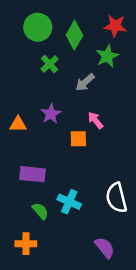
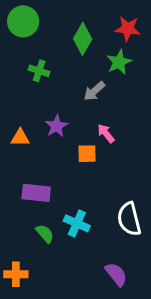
green circle: (38, 27) -> (23, 21), moved
green cross: (50, 64) -> (39, 71), moved, turned -30
orange cross: (26, 244) -> (16, 274), moved

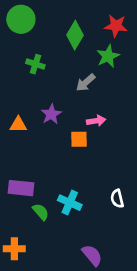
pink arrow: (106, 133) -> (96, 121), turned 120
purple rectangle: (36, 193) -> (21, 188), moved
white semicircle: (129, 219) -> (117, 199), size x0.6
purple semicircle: (116, 274) -> (92, 255), moved

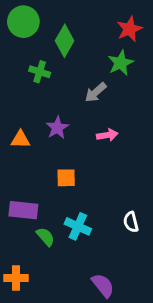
red star: (116, 26) -> (129, 29), turned -30
green diamond: (75, 35) -> (65, 41), moved
orange square: (79, 139) -> (66, 178), moved

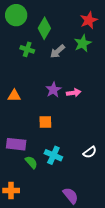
gray arrow: (96, 92) -> (57, 51), moved
purple star: (57, 128) -> (53, 90), moved
white semicircle: (131, 222) -> (90, 152), turned -112

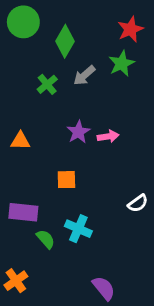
green cross: (27, 49) -> (47, 84), moved, turned 32
white semicircle: (90, 152) -> (138, 203), moved
orange cross: (11, 191) -> (16, 281), turned -35

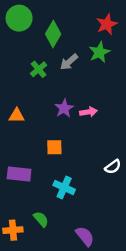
green semicircle: (46, 239) -> (41, 219), moved
orange cross: (16, 281) -> (13, 230), turned 30

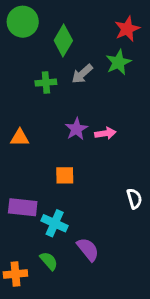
green cross: (39, 69) -> (46, 83), turned 35
white semicircle: (113, 167) -> (134, 199), turned -70
cyan cross: (64, 187) -> (55, 223), moved
purple semicircle: (85, 236) -> (88, 249), moved

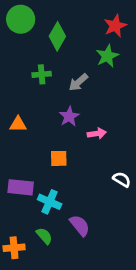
gray arrow: (82, 74) -> (78, 82), moved
pink arrow: (105, 133) -> (97, 133), moved
white semicircle: (134, 199) -> (122, 179), turned -42

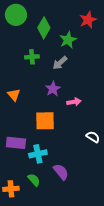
green star: (107, 56) -> (68, 40), moved
orange triangle: (18, 124) -> (14, 95), turned 48
orange square: (59, 158) -> (45, 121), size x1.5
cyan cross: (50, 202) -> (38, 154), turned -36

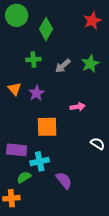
green star: (68, 40) -> (90, 64), moved
purple star: (53, 89) -> (37, 93), moved
orange triangle: (14, 95) -> (14, 89), moved
green semicircle: (34, 180) -> (24, 177), moved, turned -80

